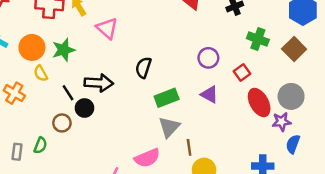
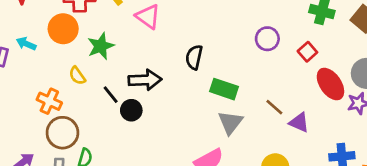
orange circle: (32, 47) -> (63, 29), moved
purple triangle: (209, 94) -> (299, 122), moved
green rectangle: (167, 98) -> (224, 89), turned 45
brown circle: (62, 123) -> (62, 133), moved, size x1.5
brown line: (189, 147) -> (274, 107), moved, turned -35

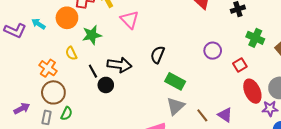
brown line: (274, 107) -> (202, 115), moved

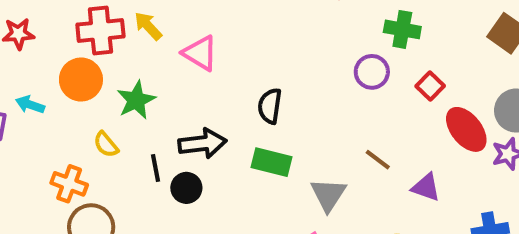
green cross: (255, 38) -> (402, 29), moved
black line: (93, 71) -> (155, 168), turned 32
green rectangle: (175, 81) -> (271, 162), moved
brown line: (202, 115) -> (378, 160), moved

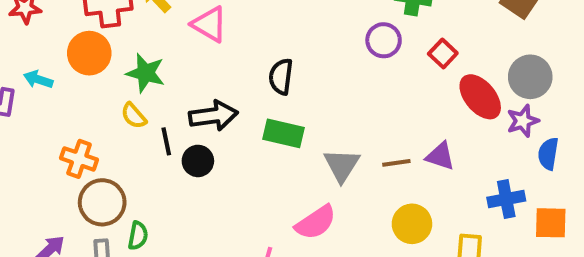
green star: (136, 100) -> (145, 73), turned -30
yellow semicircle: (106, 145) -> (134, 116), moved
brown line: (378, 160) -> (396, 163), moved, turned -44

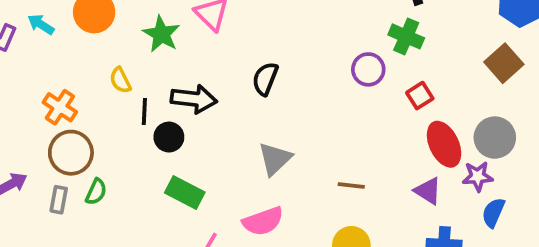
green star: (145, 73) -> (161, 34), moved
green rectangle: (284, 133) -> (185, 193), moved
purple triangle: (440, 156) -> (428, 191), moved
gray triangle: (342, 165) -> (275, 159), moved

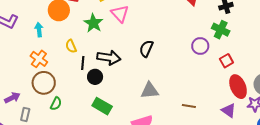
cyan arrow: (41, 24) -> (39, 30), moved, turned 48
gray triangle: (275, 159) -> (150, 90), turned 36
gray rectangle: (59, 200) -> (25, 115), moved

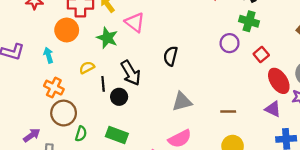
yellow semicircle: (71, 46) -> (87, 68), turned 96
black arrow: (109, 58) -> (131, 73), turned 60
green rectangle: (102, 106) -> (117, 135), moved

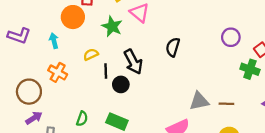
green cross: (249, 21) -> (250, 69), moved
gray triangle: (182, 102) -> (199, 101), moved
brown circle: (64, 113) -> (29, 92), moved

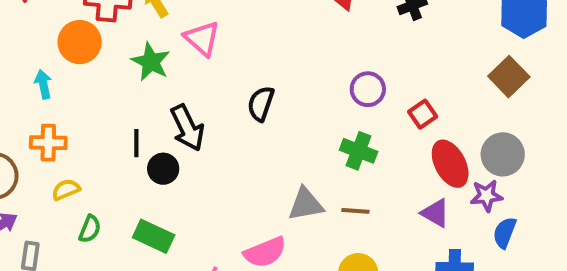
yellow semicircle: (91, 54) -> (66, 190), moved
green cross: (250, 69) -> (359, 151), moved
orange cross: (58, 72) -> (48, 143), turned -30

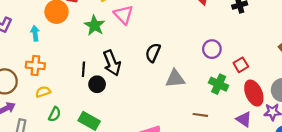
green cross: (359, 151) -> (219, 84), moved
gray triangle: (306, 204) -> (175, 79), moved

